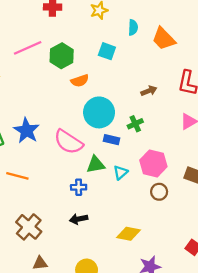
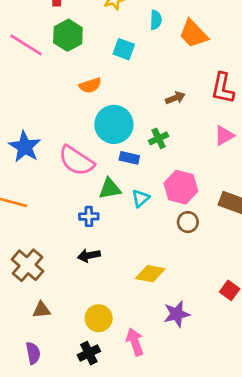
pink line: (28, 48) -> (26, 45), turned 56
green hexagon: (62, 56) -> (68, 35), moved

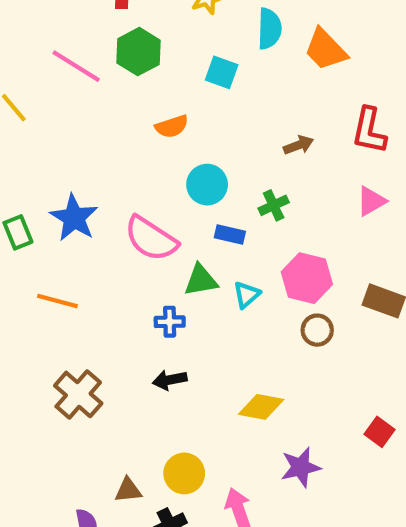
cyan semicircle: (156, 20) -> (269, 29), size x1.4
cyan circle: (114, 124) -> (207, 185), size x0.7
brown triangle: (41, 310) -> (128, 490), moved

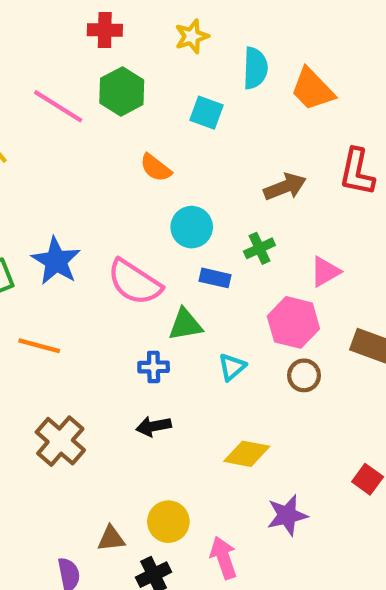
orange semicircle: (172, 126) -> (156, 168), turned 56
brown arrow: (299, 145) -> (285, 187), size x1.4
pink triangle: (371, 201) -> (325, 272), moved
cyan triangle: (247, 295) -> (232, 367), moved

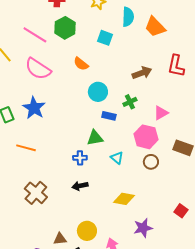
pink semicircle: (134, 282) -> (38, 69), moved
cyan triangle: (232, 367) -> (117, 158), turned -40

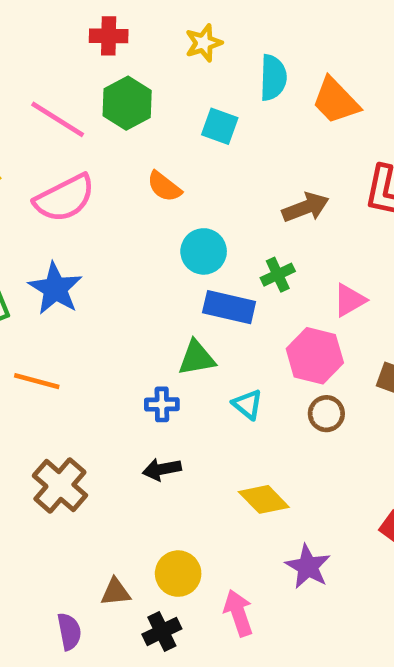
pink semicircle: (38, 69) -> (65, 198), turned -60
blue rectangle: (109, 116) -> (229, 307), size x1.5
yellow diamond: (124, 199) -> (264, 499), turned 35
purple star: (143, 228) -> (308, 567), turned -30

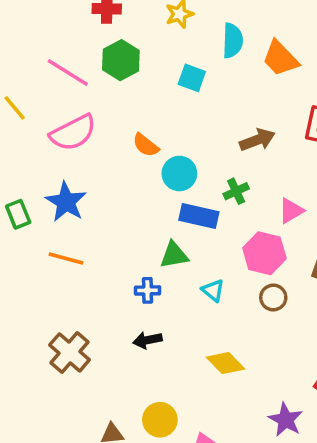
orange semicircle: (164, 187) -> (146, 145), moved
orange line: (37, 381) -> (66, 259), moved
purple star: (308, 567) -> (286, 420), moved

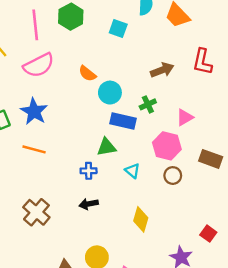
pink line: (68, 73) -> (35, 25), turned 52
yellow diamond: (225, 363) -> (141, 219), turned 60

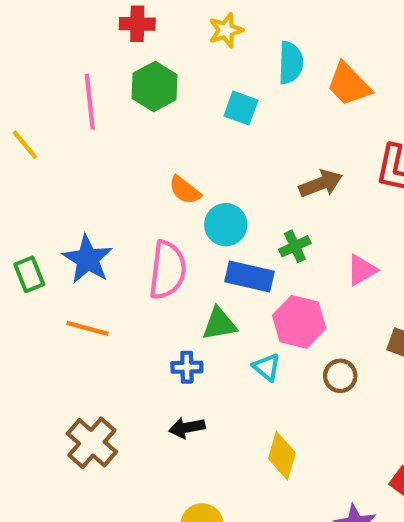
pink semicircle: (39, 65) -> (167, 270), moved, turned -56
pink hexagon: (167, 146) -> (299, 322), moved

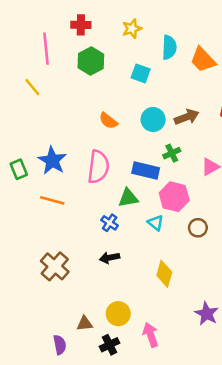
pink line: (90, 102) -> (46, 49), moved
yellow line: (25, 145) -> (32, 87), moved
cyan circle: (226, 225) -> (153, 119), moved
blue cross: (187, 367) -> (110, 223), turned 35

